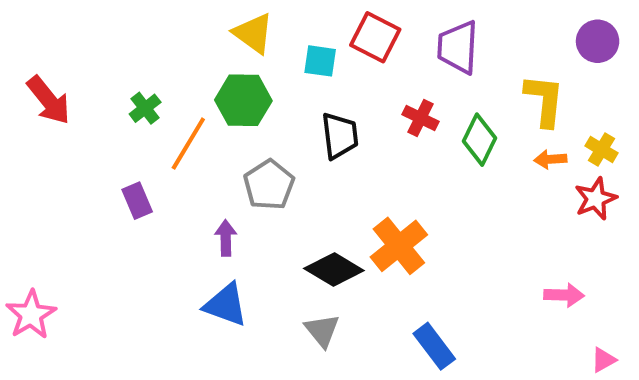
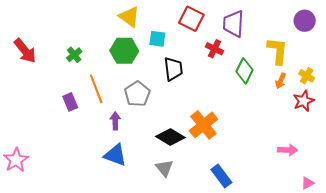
cyan square: (320, 61) -> (157, 39), moved
red cross: (420, 118) -> (214, 49), moved
orange line: (188, 144) -> (96, 89), moved, turned -52
orange arrow: (550, 159) -> (281, 81), turned -63

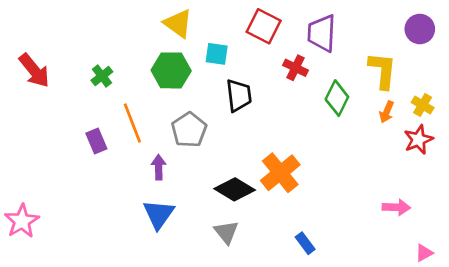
blue triangle: (115, 155) -> (159, 214), turned 45
blue rectangle: (221, 176) -> (305, 243), size x0.7

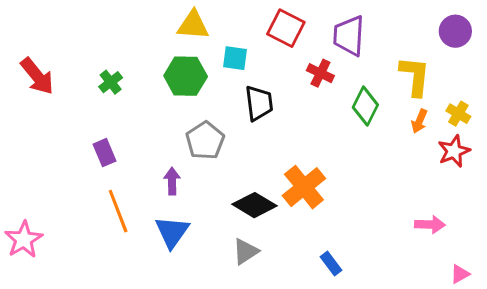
yellow triangle: (178, 23) -> (193, 25), turned -32
orange line: (132, 123) -> (118, 211), moved
gray triangle: (226, 232) -> (245, 252), turned 36

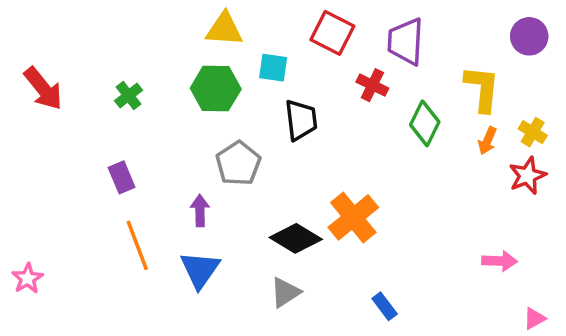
pink star: (24, 240) -> (28, 278), size x0.7

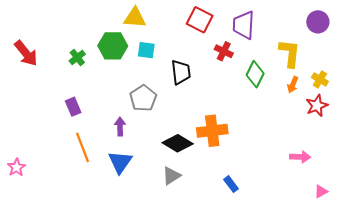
cyan square: (273, 68) -> (146, 50), moved
green hexagon: (216, 89) -> (113, 46), moved
orange cross: (353, 217) -> (212, 131), turned 32

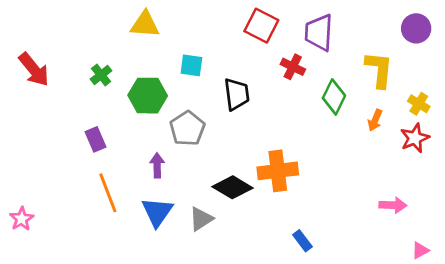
yellow triangle: (135, 18) -> (145, 24), moved
green hexagon: (113, 46) -> (148, 96), moved
orange arrow: (293, 85) -> (375, 120), moved
gray triangle: (171, 176) -> (201, 219), moved

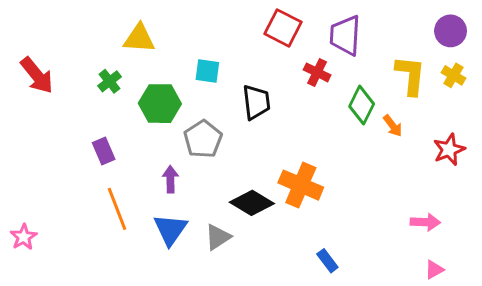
yellow triangle: (145, 24) -> (139, 38), moved
yellow cross: (419, 104) -> (453, 75), moved
orange arrow: (375, 120) -> (393, 126), moved, turned -60
orange cross: (278, 171) -> (301, 185), turned 30
pink triangle: (420, 250) -> (434, 270), moved

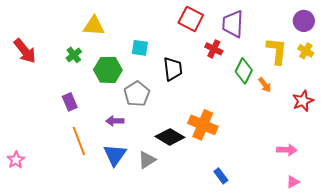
purple arrow: (170, 179) -> (115, 121), turned -90

